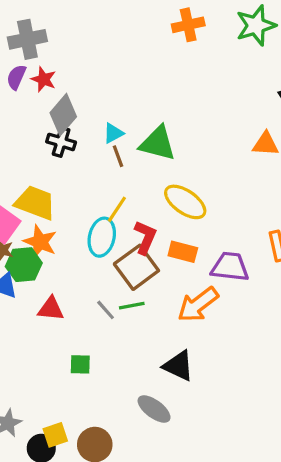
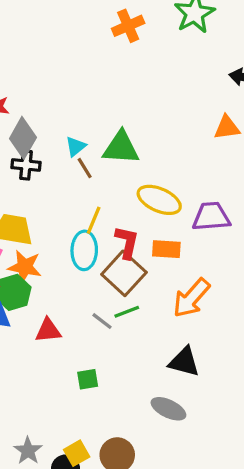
purple trapezoid: (230, 267) -> (211, 217), moved

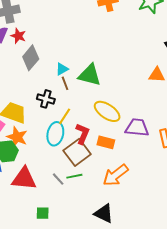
black cross: (26, 165) -> (46, 99), moved
red triangle: (48, 330) -> (24, 179), size x1.5

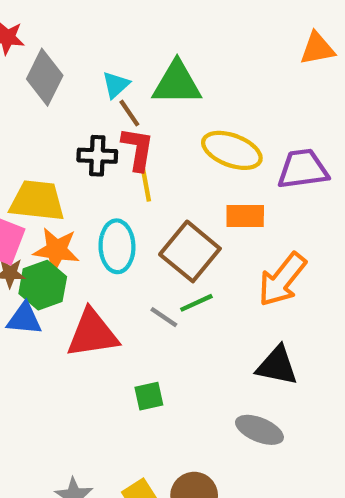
yellow line: (65, 116) -> (146, 182), turned -30
cyan ellipse: (55, 134) -> (117, 246), moved
red L-shape: (82, 134) -> (138, 149), moved

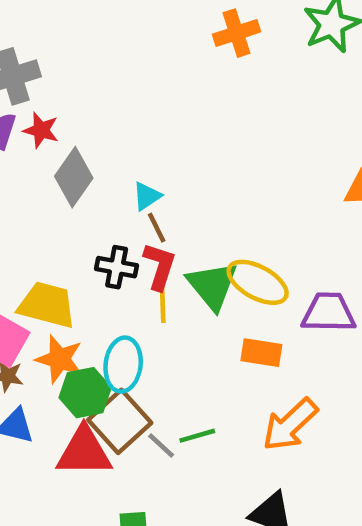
green triangle: (177, 83) -> (212, 286), moved, turned 42
brown square: (190, 251) -> (120, 421), moved
green hexagon: (43, 285) -> (85, 393), moved

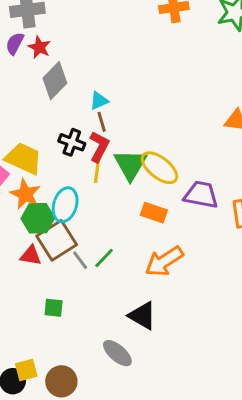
green line: (197, 436) -> (104, 258), turned -40
red triangle: (84, 452) -> (31, 256), size x0.6

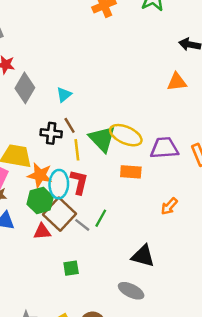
brown line: (102, 122) -> (70, 125), moved
red L-shape: (99, 147) -> (79, 182), moved
orange star: (25, 194) -> (40, 175), moved
orange arrow: (164, 261) -> (169, 206), moved, size x0.6

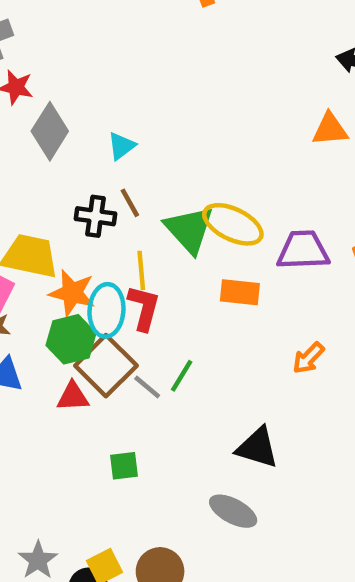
yellow line: (77, 150) -> (141, 270), moved

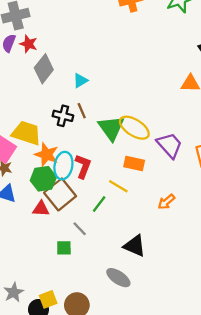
purple trapezoid: (303, 250) -> (170, 145), turned 44
yellow line: (141, 270) -> (118, 186), moved, turned -60
gray line: (147, 387) -> (80, 229), moved

